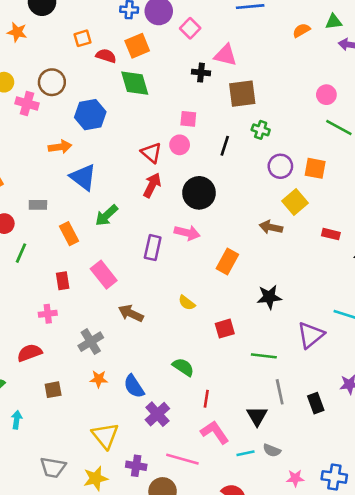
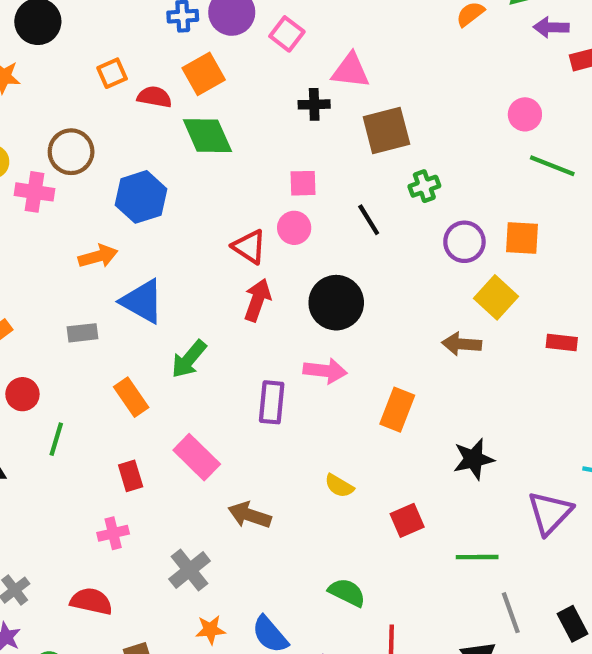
green cross: (261, 130) -> (424, 186), turned -30
black line: (225, 146) -> (369, 220), turned -42
gray rectangle: (38, 205) -> (83, 333), moved
red semicircle: (30, 353) -> (91, 601), turned 40

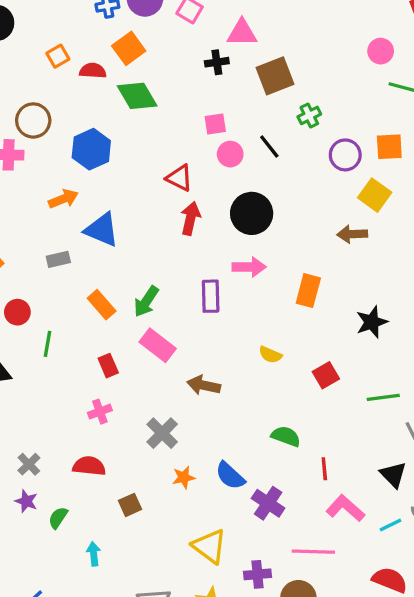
pink circle: (294, 228) -> (230, 154), moved
green arrow: (189, 359) -> (146, 302), moved

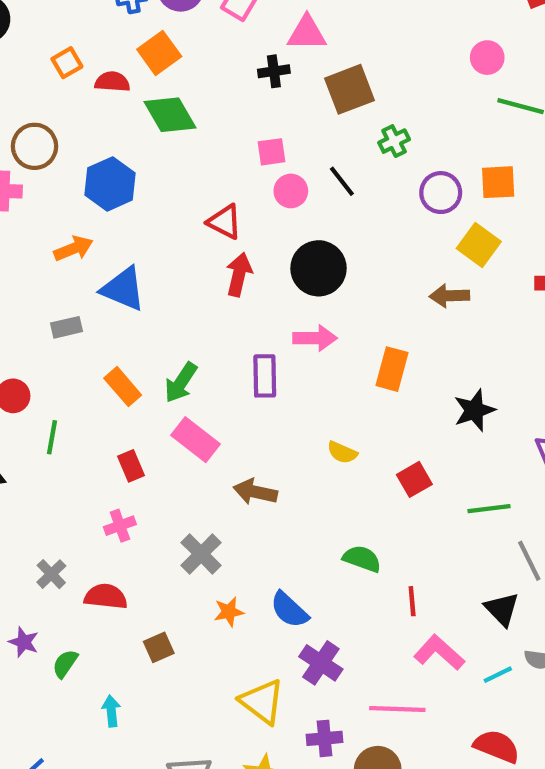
gray cross: (29, 464) -> (51, 574), moved
purple cross: (268, 503) -> (321, 663), moved

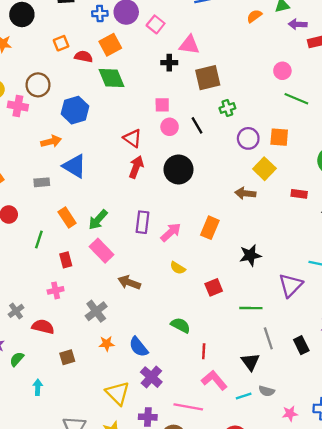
pink arrow: (315, 338) -> (171, 232), moved, turned -50
green line: (52, 437) -> (39, 240), moved

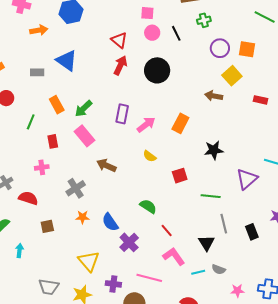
orange arrow: (51, 141) -> (39, 30), moved
red line: (204, 351) -> (167, 230), turned -48
purple cross: (151, 377) -> (129, 242), moved

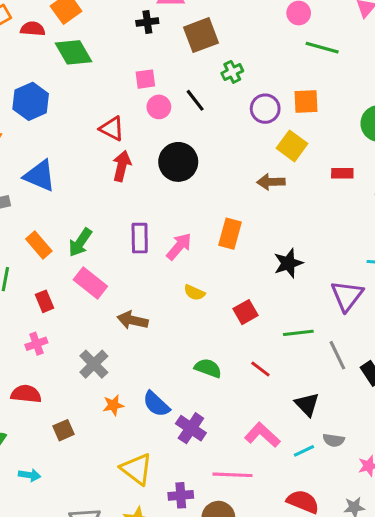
gray line: (224, 224) -> (337, 355), moved
red line: (167, 230) -> (260, 369), moved
cyan arrow: (20, 250) -> (30, 475), turned 104

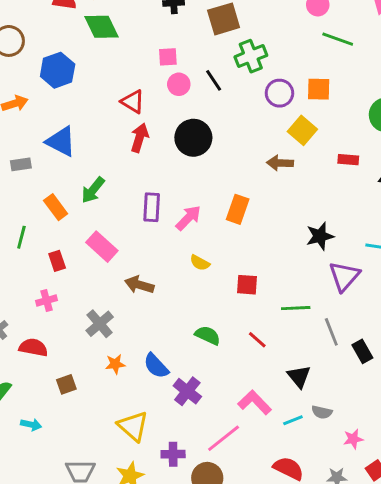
green cross: (232, 72) -> (251, 56), size x1.5
green arrow: (80, 242) -> (93, 190), moved
black star: (288, 263) -> (320, 236), moved
red square: (245, 312) -> (247, 285), turned 30
pink line: (233, 475) -> (224, 438), turned -45

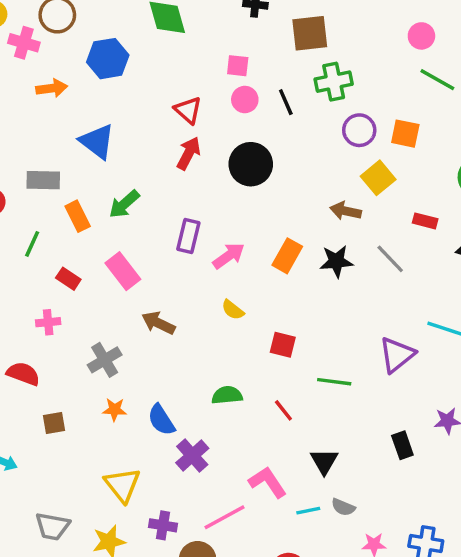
gray rectangle: (21, 164) -> (43, 180), moved, size x1.4
black star: (320, 236) -> (336, 261), moved
red rectangle: (57, 261) -> (68, 279), turned -48
gray line: (331, 332) -> (390, 259), moved, turned -32
green semicircle: (208, 335) -> (227, 395), turned -40

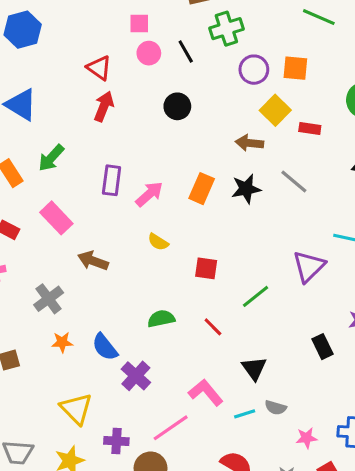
black circle: (251, 164) -> (177, 106), moved, size x0.7
red rectangle: (425, 221) -> (310, 128), moved
green line: (334, 382) -> (256, 296), turned -40

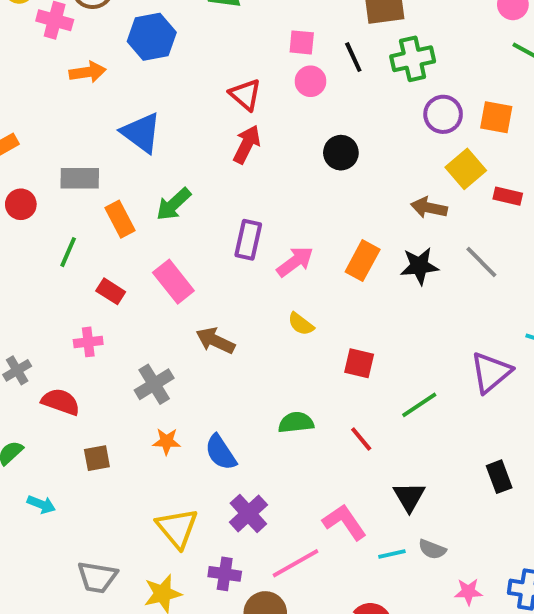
black line: (186, 52) -> (353, 57), moved
purple cross: (136, 376) -> (248, 513), moved

